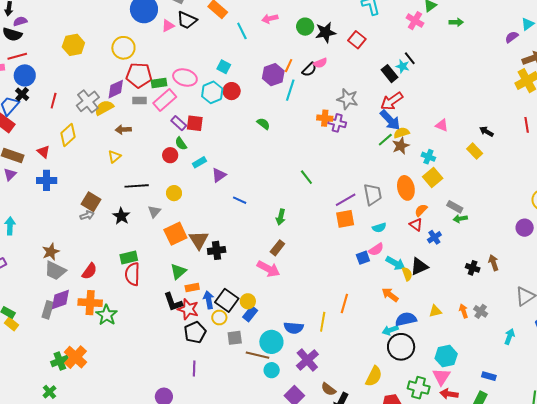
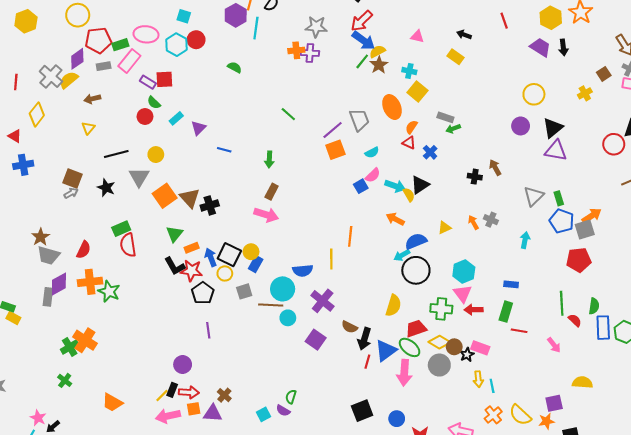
gray triangle: (154, 212) -> (139, 177), size x1.5

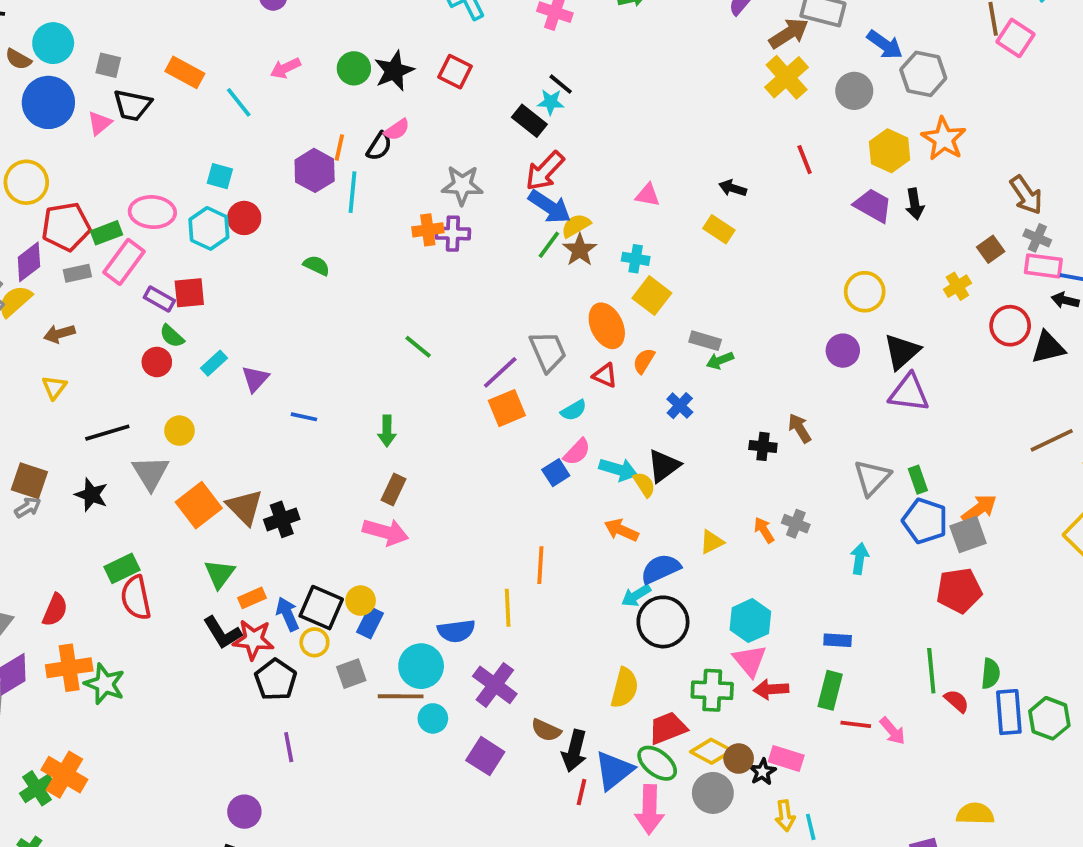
red triangle: (409, 143) -> (605, 375), moved
red circle: (614, 144) -> (1010, 326), moved
pink arrow: (554, 345) -> (892, 731), moved

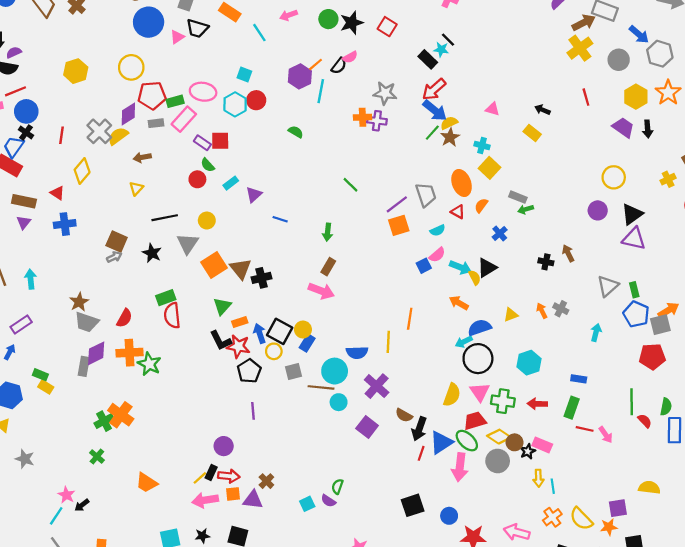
orange line: (339, 148) -> (316, 64), turned 32
pink triangle: (750, 661) -> (480, 392), moved

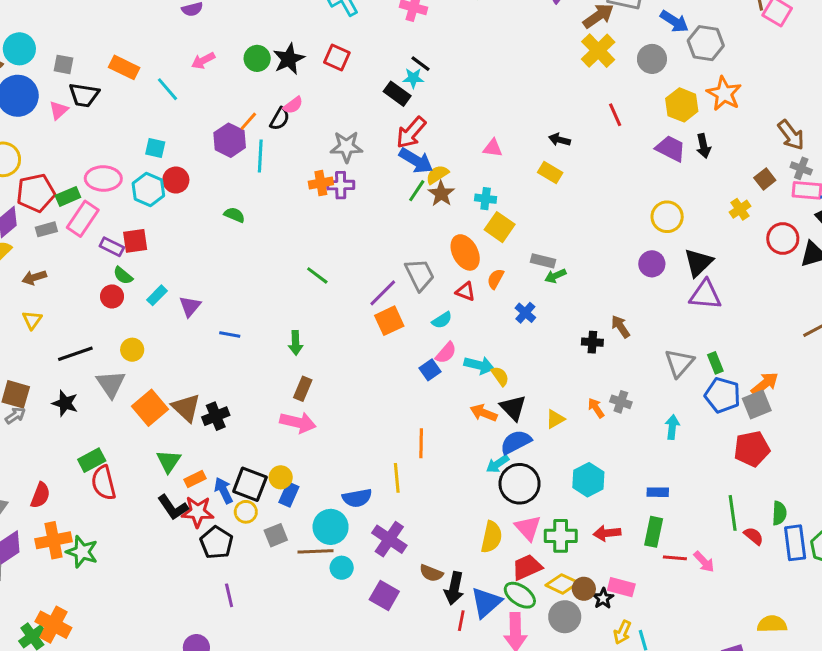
black triangle: (487, 268) -> (513, 408), moved, turned -35
yellow arrow: (538, 478) -> (622, 632), turned 35

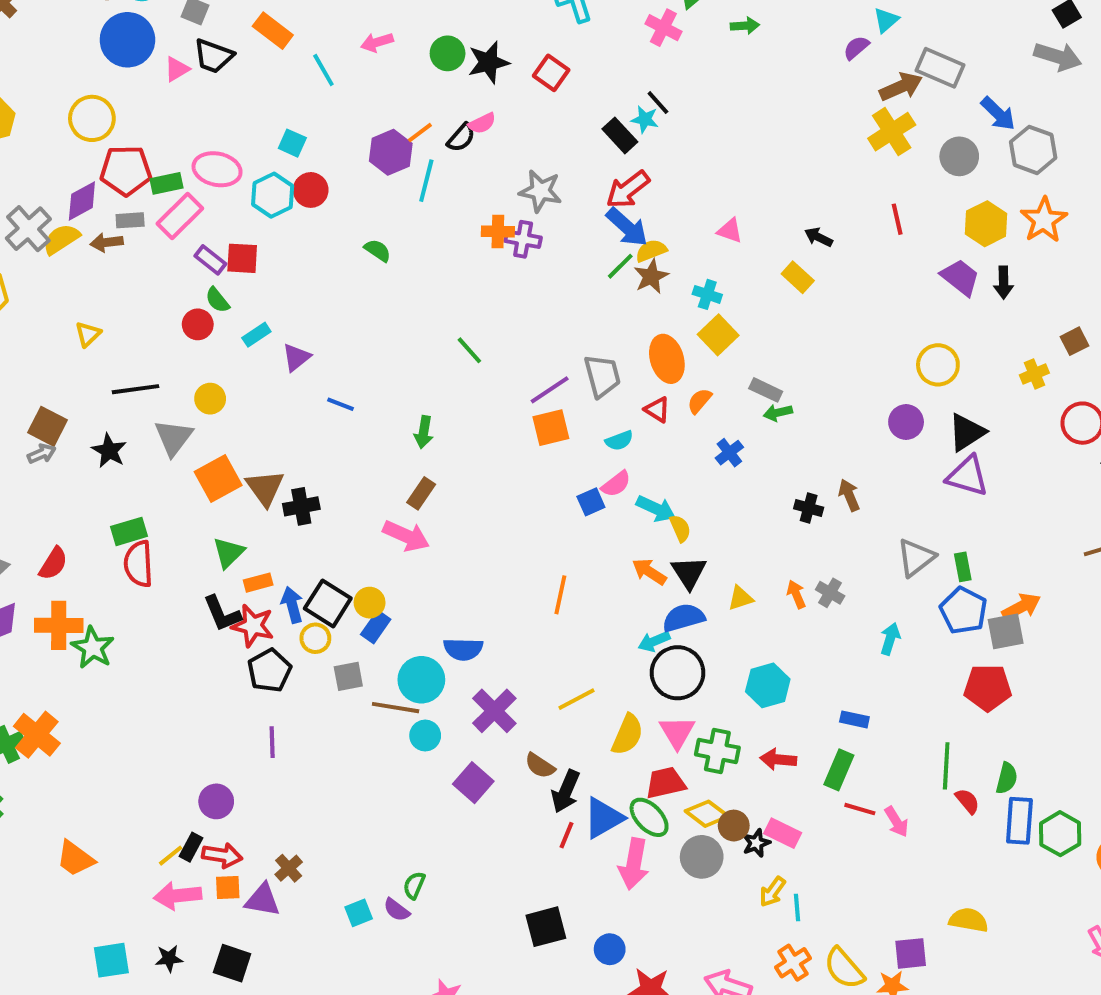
brown arrow: (34, 277) -> (107, 242), moved
yellow line: (397, 478) -> (577, 699), moved, turned 56

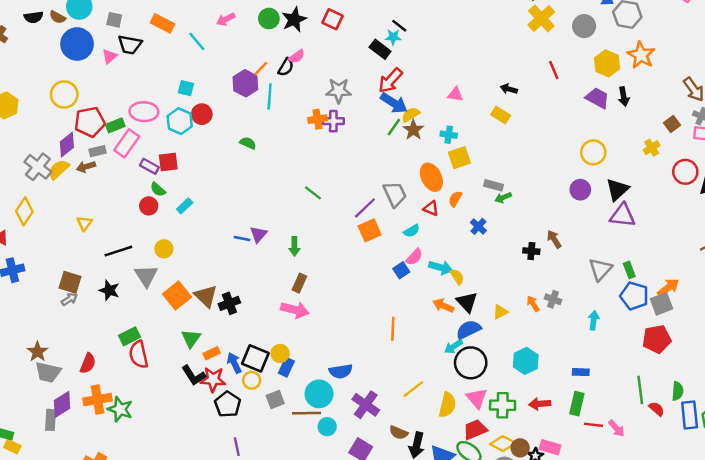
yellow square: (718, 335) -> (459, 158), turned 35
purple triangle: (296, 357) -> (258, 234), moved

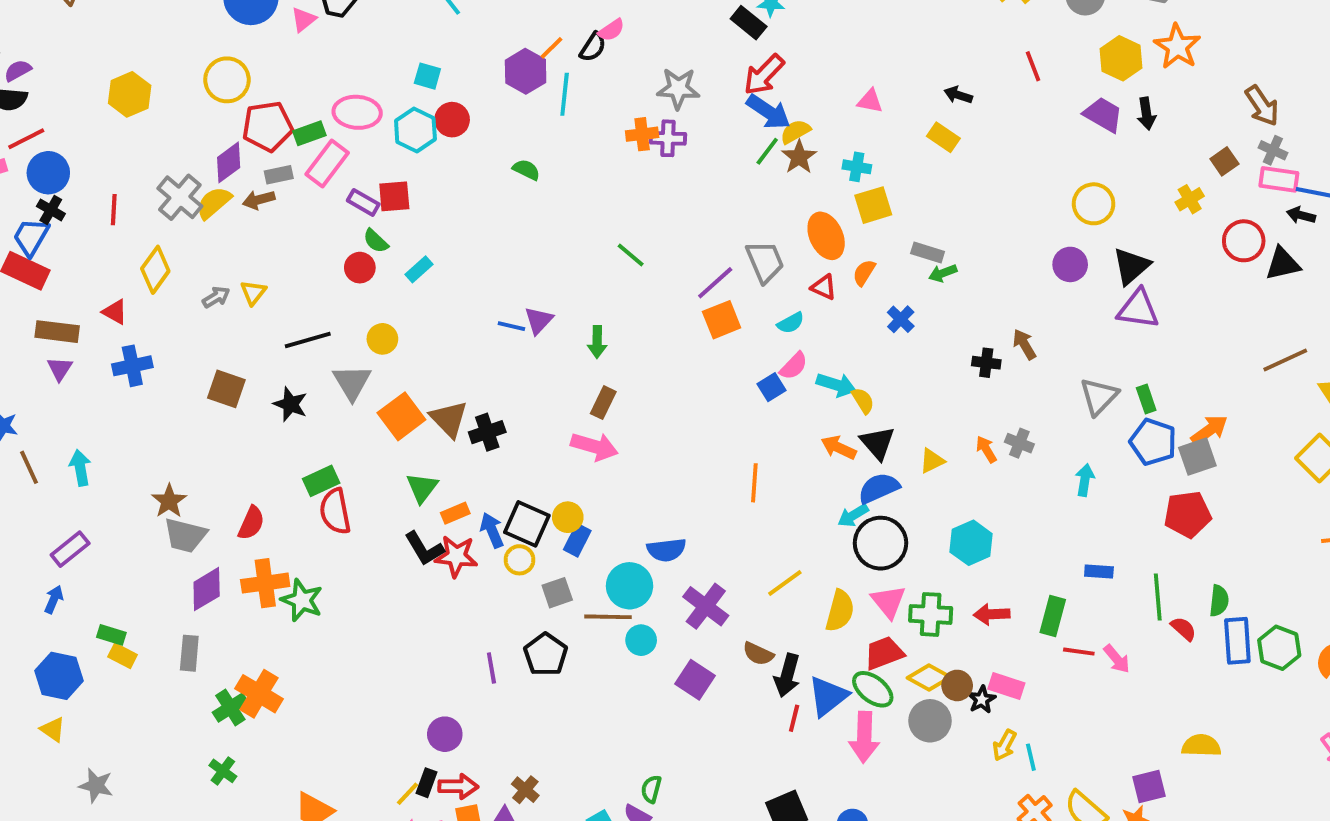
gray arrow: (69, 299) -> (216, 297), moved
blue rectangle: (581, 372) -> (1099, 571), moved
black pentagon: (228, 404) -> (546, 654), moved
gray rectangle: (50, 420) -> (189, 653), moved

